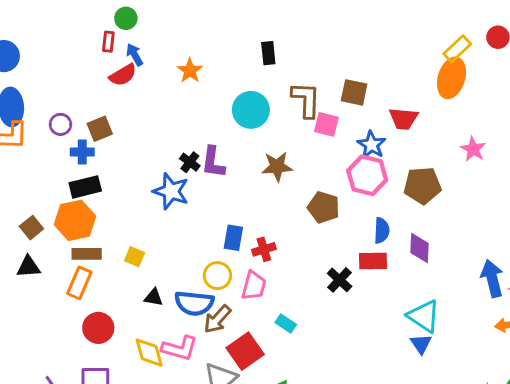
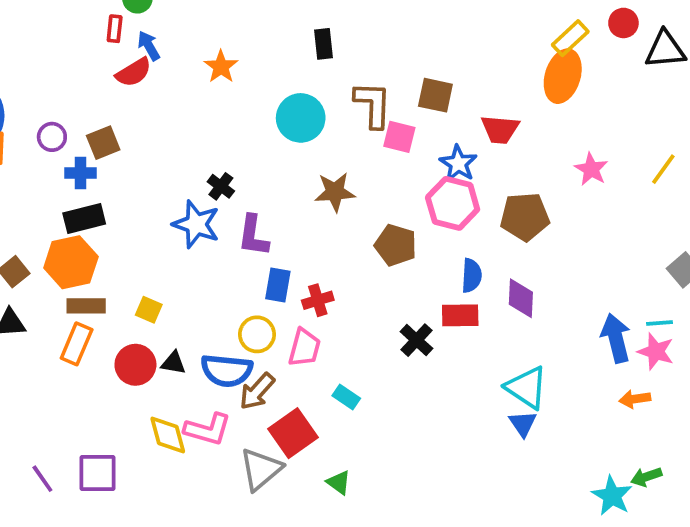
purple L-shape: (213, 162) -> (253, 236), moved
red circle: (98, 328) -> (135, 365), moved

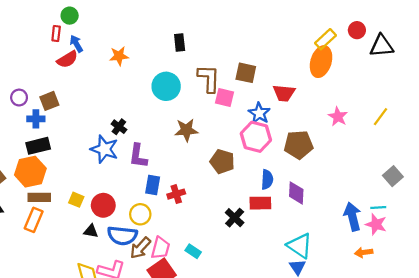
orange star: (221, 67) -> (119, 56), turned 30
pink trapezoid: (304, 348) -> (160, 248), moved
red circle: (135, 365) -> (103, 205), moved

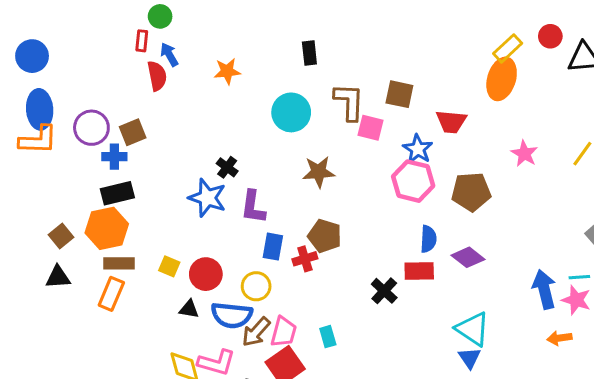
red semicircle: (67, 59) -> (157, 76), turned -70
purple circle: (19, 98) -> (91, 128), size x1.5
brown pentagon: (222, 162) -> (325, 236), moved
purple diamond: (296, 193) -> (468, 257), turned -55
cyan rectangle: (193, 251) -> (328, 337), turned 40

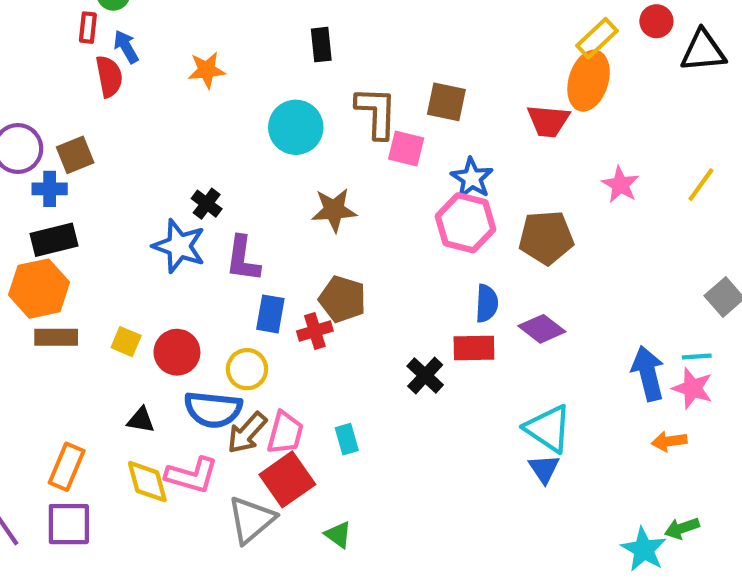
red trapezoid: (451, 122) -> (548, 121), moved
orange rectangle: (111, 294) -> (67, 467), moved
black triangle: (189, 309) -> (141, 420), moved

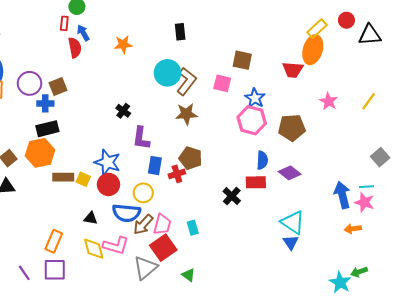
brown L-shape: (376, 112) -> (186, 81), moved, turned 36
blue star: (179, 246) -> (107, 162), moved
brown rectangle: (56, 337) -> (63, 177), moved

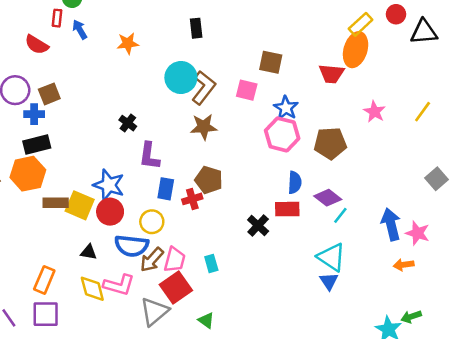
red semicircle: (75, 48) -> (37, 45), moved, turned 132
yellow square: (83, 179) -> (80, 205), size x1.6
cyan line: (366, 187) -> (340, 215), moved, turned -48

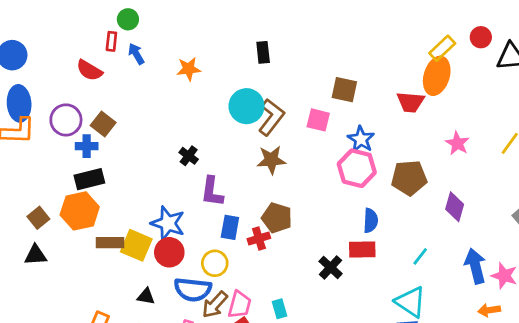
brown square: (49, 94) -> (103, 124), turned -30
purple diamond: (328, 198) -> (455, 207), moved, turned 68

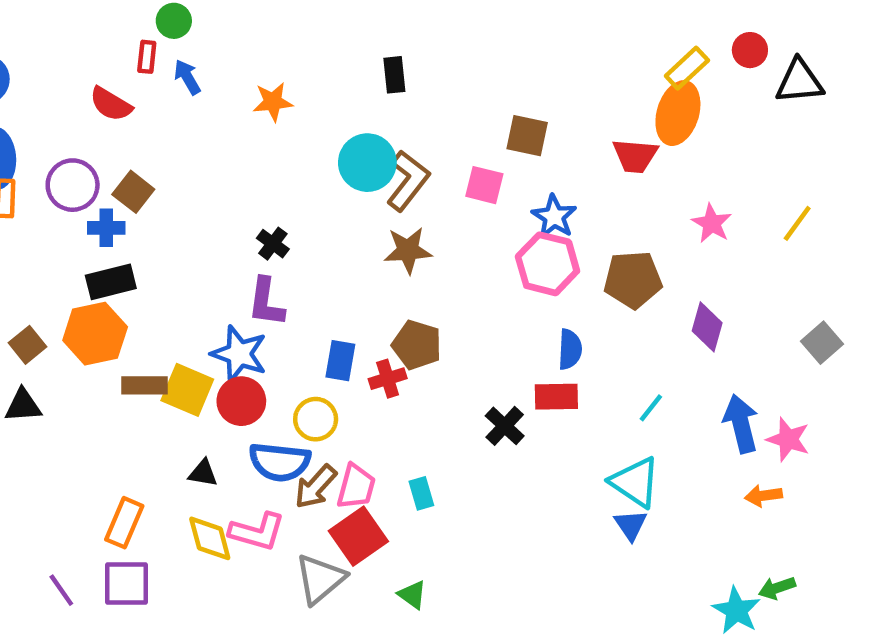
purple L-shape: (212, 192) -> (266, 302), moved

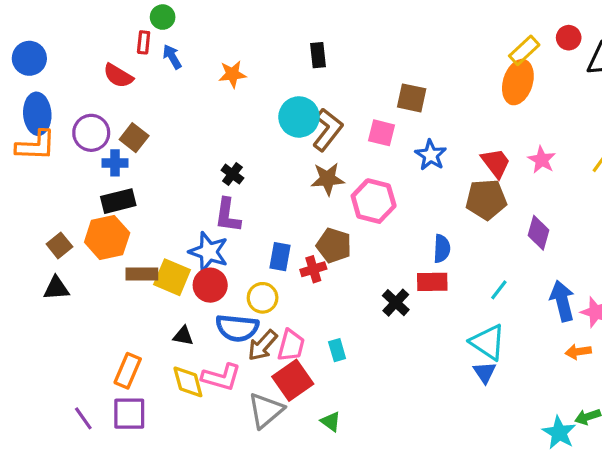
red trapezoid: (635, 156) -> (496, 163), moved, turned -132
pink hexagon: (547, 264) -> (374, 201), moved

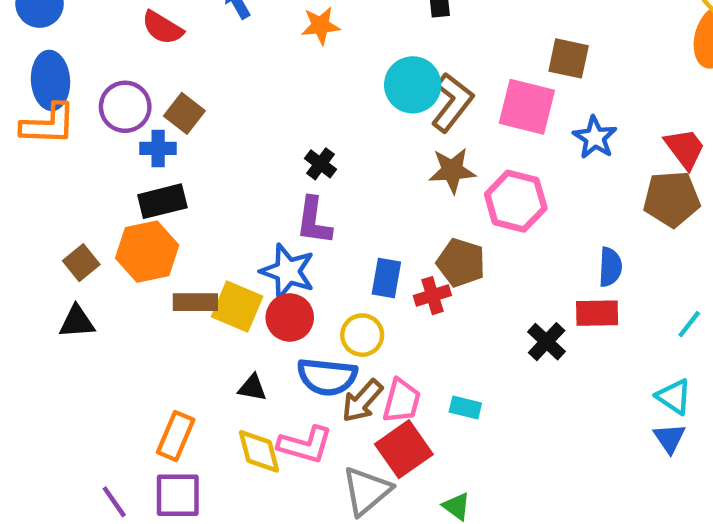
pink square: (381, 133) -> (527, 107), size x1.5
cyan triangle: (488, 342) -> (674, 397), size x0.7
cyan rectangle: (337, 350) -> (465, 407), turned -60

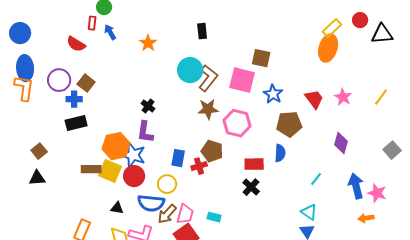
orange star: (320, 26) -> (148, 43), turned -30
orange L-shape: (48, 124) -> (24, 88), turned -84
brown pentagon: (672, 199) -> (289, 124), moved
orange hexagon: (147, 252) -> (116, 146), moved
red rectangle: (597, 313) -> (254, 164), moved

